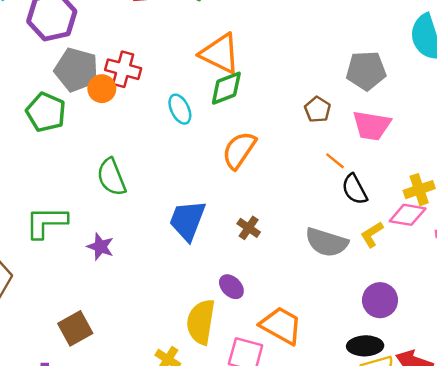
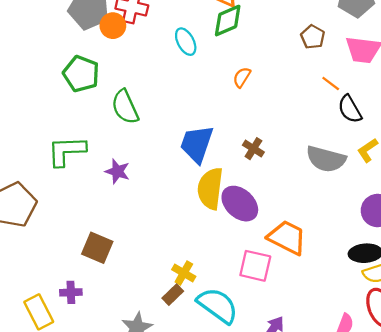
green pentagon: (46, 112) -> (81, 74), moved
orange semicircle: (239, 150) -> (242, 77), size x0.6
purple ellipse: (231, 287) -> (240, 204), size x1.6
yellow semicircle: (201, 322) -> (210, 189), moved
brown square: (75, 328) -> (97, 248), turned -36

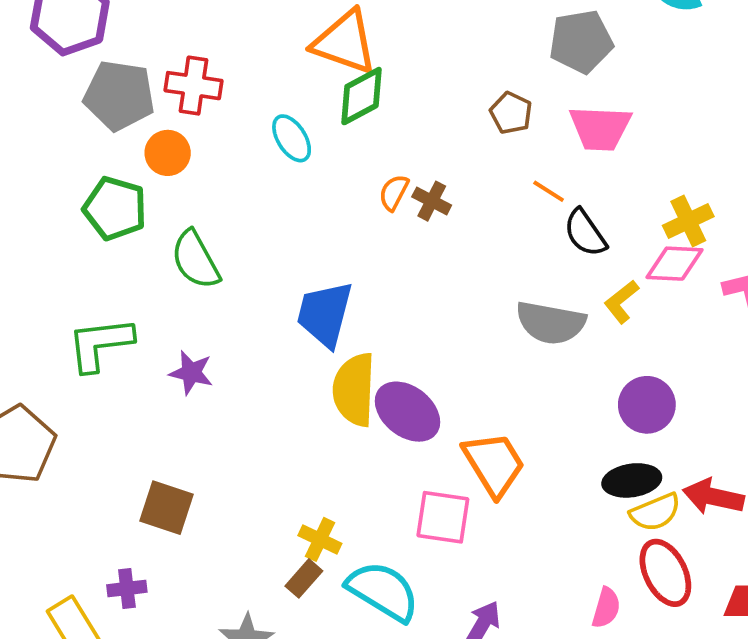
orange circle: (113, 26) -> (168, 153), moved
brown cross: (253, 149) -> (432, 201), moved
orange trapezoid: (287, 238) -> (494, 464), turned 36

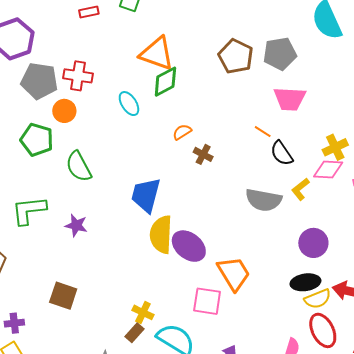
brown pentagon: (511, 113) -> (236, 56), moved, size x1.6
orange semicircle: (394, 193) -> (182, 132), turned 30
brown cross: (432, 201) -> (203, 154), moved
purple cross: (127, 588) -> (14, 323), moved

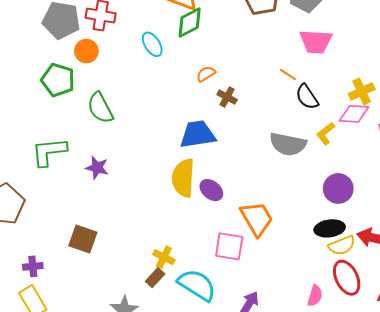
blue trapezoid: (146, 195) -> (198, 134), moved, turned 66
purple ellipse: (189, 246) -> (211, 190), size x0.7

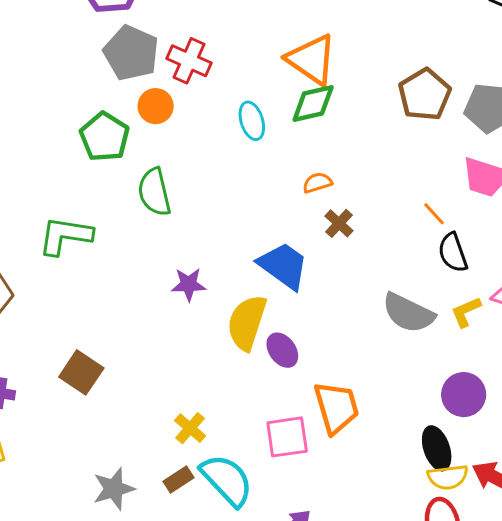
blue trapezoid: (198, 134) -> (283, 266), turned 30
purple star: (97, 168) -> (189, 284), moved, turned -30
black ellipse: (330, 228) -> (437, 448), turned 64
pink square: (229, 246) -> (287, 437), turned -32
brown rectangle: (155, 278) -> (179, 479), moved

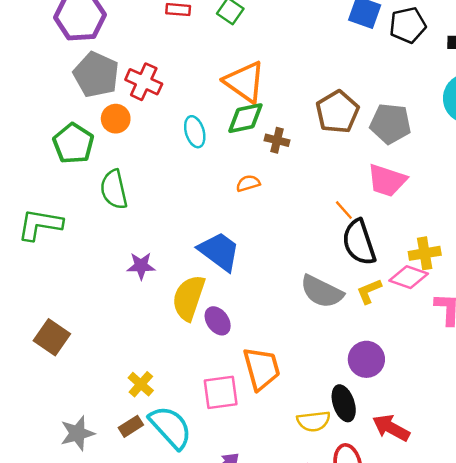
brown cross: (339, 223) -> (277, 140), moved, turned -30
black semicircle: (453, 253) -> (359, 242), size x1.4
yellow semicircle: (448, 477) -> (314, 421), moved

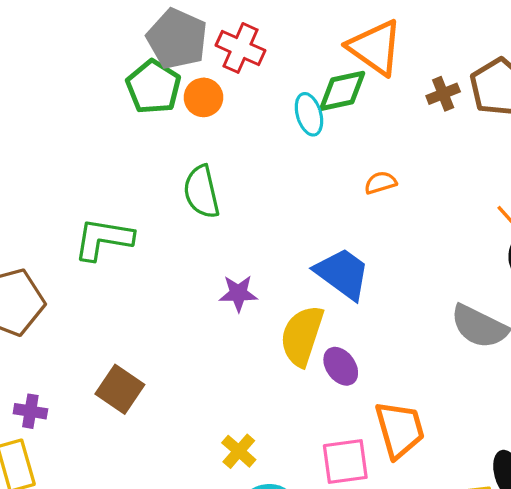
green diamond: (245, 118) -> (342, 91), moved
brown cross: (277, 140) -> (443, 94), moved, turned -35
green pentagon: (73, 143) -> (154, 87), moved

